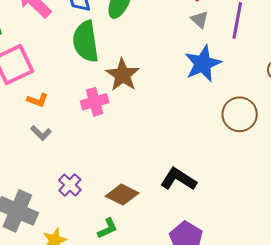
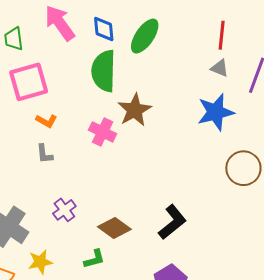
gray triangle: (200, 20) -> (220, 68), turned -30
pink cross: (95, 102) -> (103, 132), turned 32
gray L-shape: (41, 133) -> (44, 154), turned 30
black L-shape: (178, 179) -> (172, 222), turned 99

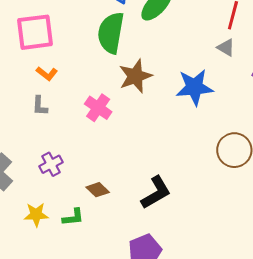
blue star: (216, 112) -> (194, 87), moved
pink cross: (103, 132) -> (98, 108), moved
brown diamond: (114, 228) -> (98, 190), size x0.7
yellow star: (40, 262) -> (36, 215), moved

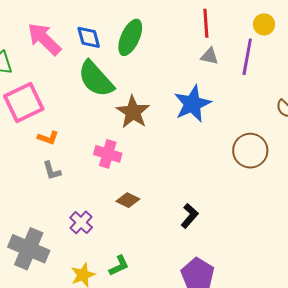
green semicircle: (111, 33) -> (96, 79), turned -33
brown diamond: (98, 190) -> (128, 200), moved
black L-shape: (156, 193) -> (189, 216), size x0.7

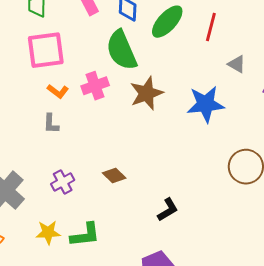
red line: (206, 23) -> (211, 27), moved
pink cross: (108, 154) -> (95, 86), moved, turned 36
green L-shape: (119, 266) -> (85, 235), size x1.4

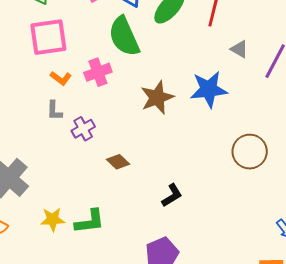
brown star: (147, 93) -> (157, 97), moved
purple cross: (63, 182) -> (83, 129), moved

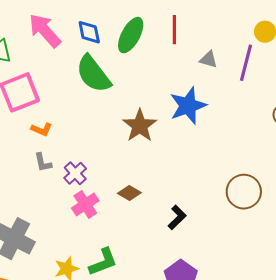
pink cross: (98, 72) -> (85, 204), moved
brown circle: (250, 152) -> (244, 192), moved
brown diamond: (118, 162) -> (129, 193), moved

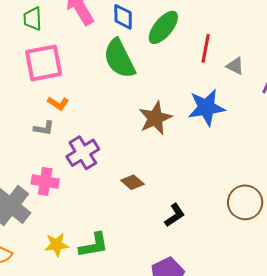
red line: (174, 30) -> (206, 48), moved
gray L-shape: (43, 162) -> (44, 128), moved, turned -80
purple cross: (75, 173) -> (83, 153), size x1.4
pink cross: (85, 204) -> (45, 182), moved, turned 32

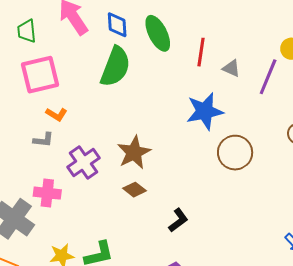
green ellipse: (163, 27) -> (158, 33), turned -63
green semicircle: (119, 59) -> (115, 67), turned -129
brown star: (155, 118) -> (134, 152), moved
brown circle: (245, 202) -> (235, 153), moved

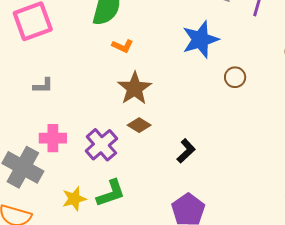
orange L-shape: (56, 114) -> (123, 46), moved
brown circle: (235, 153) -> (235, 77), size x0.6
purple cross: (84, 162) -> (101, 145), moved

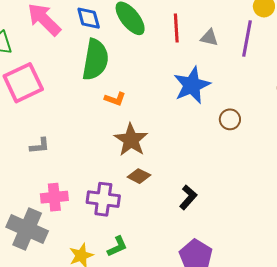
purple cross: (101, 145) -> (103, 199), turned -36
green L-shape: (111, 193) -> (117, 247), size x0.7

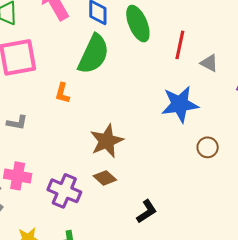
orange L-shape: (115, 99) -> (62, 93), moved, turned 70

